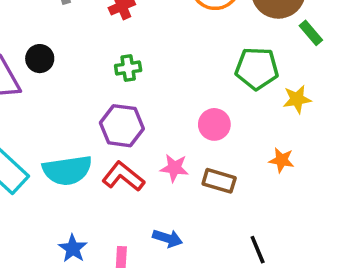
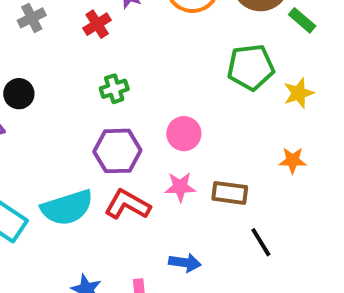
pink circle: (214, 124) -> (184, 134), moved
black line: (258, 250) -> (261, 242), moved

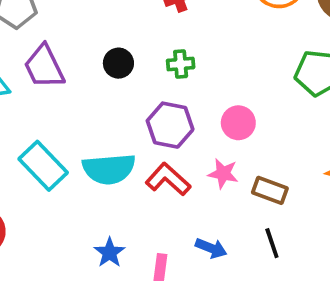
black circle: (19, 94) -> (118, 63), moved
black line: (261, 242) -> (272, 243), moved

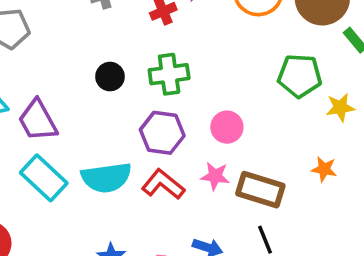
green cross: (181, 64) -> (169, 74), size x1.5
purple trapezoid: (44, 67) -> (38, 120), moved
brown rectangle: (270, 190) -> (260, 190), size x1.4

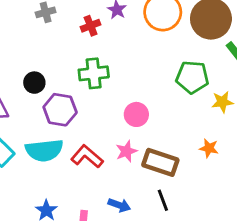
black circle: (110, 77) -> (34, 83), moved
purple hexagon: (162, 133) -> (60, 110), moved
pink star: (215, 176) -> (126, 151), turned -30

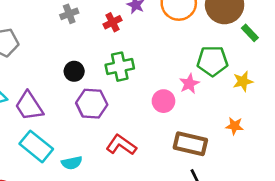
black circle: (34, 83) -> (74, 71), moved
cyan semicircle: (44, 150) -> (72, 163), moved, size x0.6
pink star: (126, 151) -> (189, 84), moved

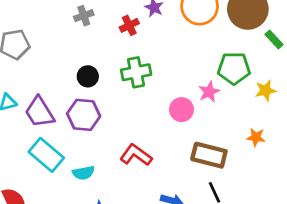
purple hexagon: (92, 104) -> (84, 115), moved

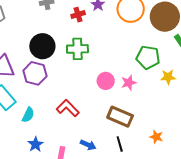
black circle: (88, 76) -> (42, 46), size x1.6
pink star: (209, 92) -> (129, 83), moved
orange star: (256, 137) -> (156, 137), moved
cyan semicircle: (83, 173) -> (28, 115), turned -63

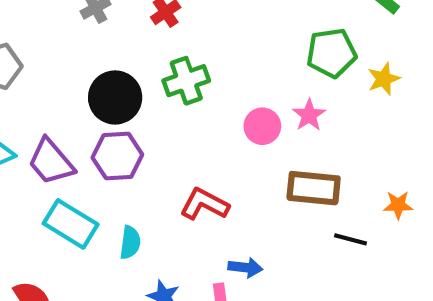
black line: (120, 144) -> (351, 239), moved, turned -42
blue arrow: (88, 145) -> (245, 268), moved

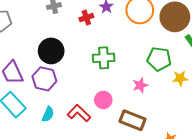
green cross: (186, 81) -> (104, 58), moved
pink circle: (262, 126) -> (103, 100), moved
cyan semicircle: (130, 242) -> (48, 114), moved

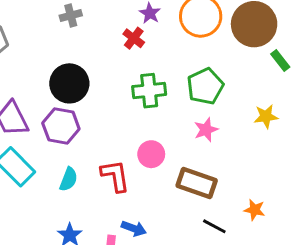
red cross: (86, 18) -> (134, 38), moved, turned -32
green pentagon: (159, 59) -> (205, 86), moved, turned -30
red L-shape: (79, 113) -> (115, 176), turned 40

